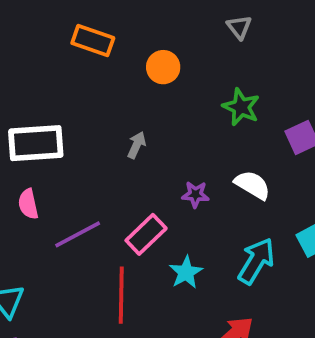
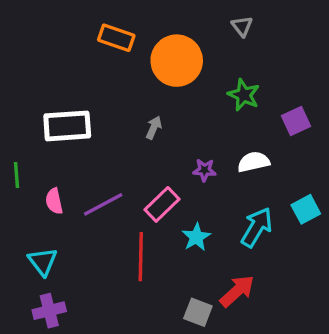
orange circle: (163, 67) -> (177, 61), size x1.8
white semicircle: (252, 185) -> (253, 162), turned -44
pink semicircle: (28, 204) -> (54, 201), moved

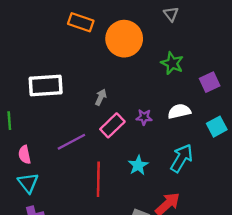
gray arrow: (154, 128) -> (101, 97), moved
pink semicircle: (54, 201) -> (25, 155), moved
pink rectangle: (162, 204) -> (112, 125), moved
cyan square: (306, 209) -> (217, 127), moved

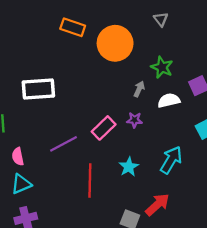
gray arrow: (101, 97) -> (139, 89), moved
white semicircle: (179, 111) -> (169, 100), moved
cyan triangle: (28, 183) -> (21, 184), turned 45

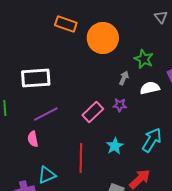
gray triangle: (161, 19) -> (161, 17), moved
purple line: (64, 144) -> (46, 114), moved
pink semicircle: (18, 157) -> (33, 139), moved
cyan triangle: (21, 184) -> (47, 175), moved

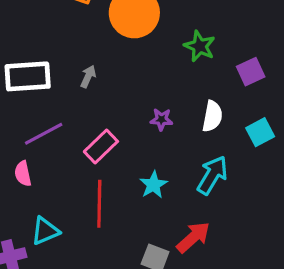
gray arrow: (124, 78) -> (88, 76), moved
white semicircle: (150, 88) -> (212, 116), moved, turned 114
pink rectangle: (93, 112) -> (101, 147), moved

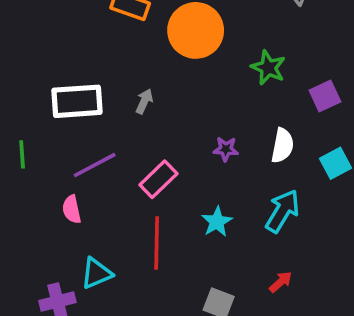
red arrow: (193, 237) -> (281, 282), moved, size x0.6

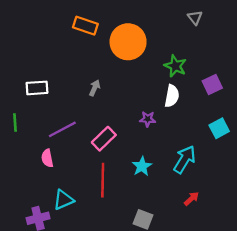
white rectangle: (77, 101) -> (37, 88), moved, size x0.7
white semicircle: (282, 146) -> (172, 96), moved
red arrow: (281, 282) -> (191, 199), moved

